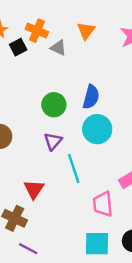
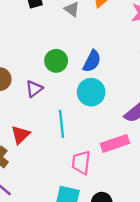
purple triangle: (53, 141) -> (34, 89), moved

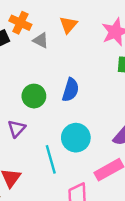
cyan circle: (91, 92) -> (76, 138), moved

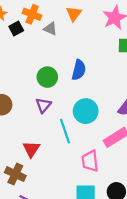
purple triangle: (17, 129) -> (43, 105), moved

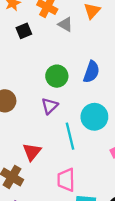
black square: (16, 28) -> (24, 31), moved
pink trapezoid: (90, 161) -> (66, 180), moved

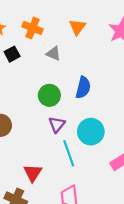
gray triangle: (65, 24) -> (53, 54), moved
purple triangle: (50, 106) -> (57, 125), moved

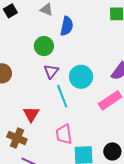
blue semicircle: (83, 87) -> (67, 26), moved

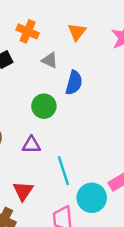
purple triangle: (51, 71) -> (31, 145), moved, turned 49
cyan circle: (81, 77) -> (92, 198), moved

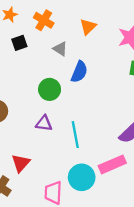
purple triangle: (31, 145) -> (44, 123), moved
cyan line: (63, 171) -> (75, 135), moved

